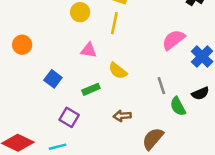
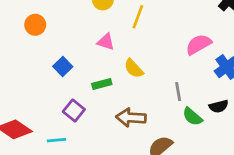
green semicircle: (178, 106) -> (192, 117), turned -30
brown arrow: (122, 116) -> (131, 118), size x1.5

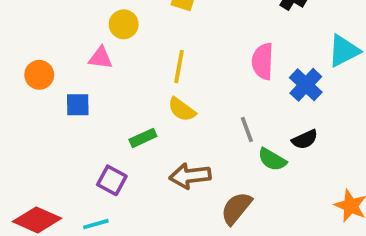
yellow line: (138, 17) -> (179, 67), moved
pink triangle: (106, 42) -> (101, 58), moved
pink semicircle: (199, 44) -> (263, 61), turned -48
blue square: (63, 67) -> (78, 105), moved, turned -36

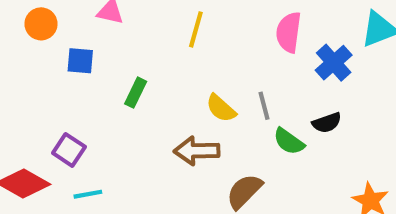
yellow semicircle: (182, 109) -> (221, 108), moved
green rectangle: (143, 138) -> (136, 93), moved, turned -45
purple square: (112, 180) -> (69, 150), moved

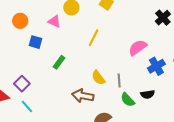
pink semicircle: (289, 32) -> (138, 48), turned 36
cyan line: (88, 194) -> (27, 106), turned 48

